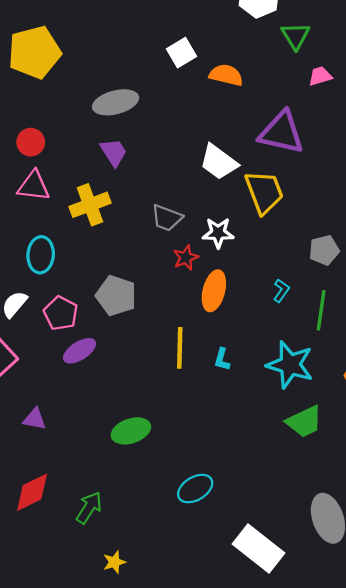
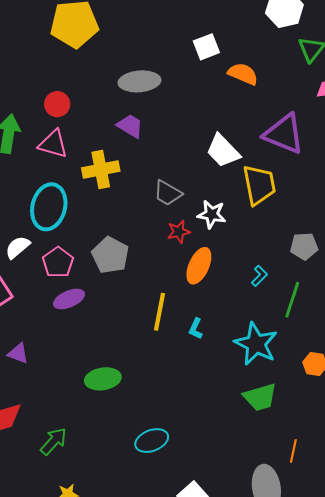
purple trapezoid: (114, 152) -> (130, 126), turned -36
cyan ellipse: (41, 255) -> (49, 207), size x1.4

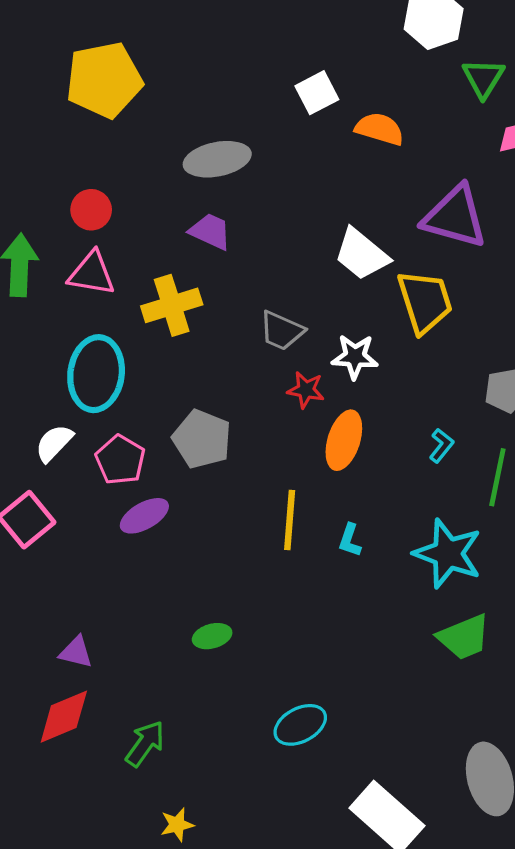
red star: (179, 232) -> (306, 390), turned 30
purple triangle: (18, 353) -> (76, 652), moved
green ellipse: (103, 379) -> (212, 636), size x0.7

